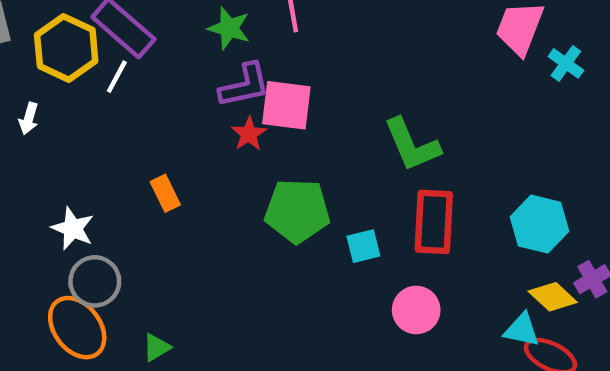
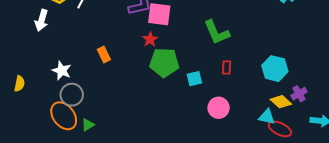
white arrow: (29, 118) -> (42, 20), size x1.5
red star: (249, 134) -> (150, 39), moved
red rectangle: (434, 222) -> (227, 68), size x0.5
green triangle: (156, 347) -> (88, 125), moved

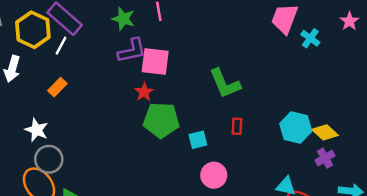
orange rectangle: (104, 54) -> (57, 87), moved, turned 70
yellow diamond: (281, 102) -> (325, 132), moved
pink circle: (219, 108) -> (214, 175), moved

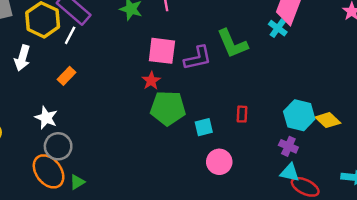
cyan cross: (310, 38) -> (278, 28), moved
purple L-shape: (132, 51) -> (198, 58), moved
green L-shape: (225, 84) -> (232, 44), moved
purple cross: (325, 158) -> (288, 146), moved, turned -36

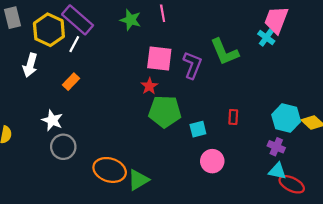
purple L-shape: (198, 58) -> (192, 65), turned -56
orange ellipse: (49, 171) -> (110, 170), moved, turned -36
green triangle: (77, 182) -> (138, 180), moved, size x1.5

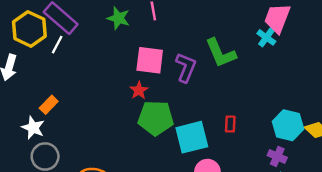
orange rectangle: (71, 82) -> (49, 105), moved
cyan square: (198, 129) -> (192, 137), size x1.8

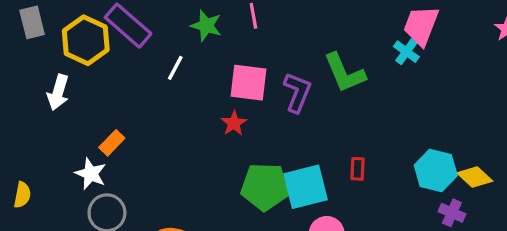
white line: (57, 45) -> (175, 68), moved
green pentagon: (156, 118) -> (265, 187), moved
purple cross: (277, 156) -> (452, 213), moved

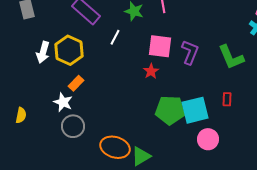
yellow hexagon: (86, 40) -> (69, 50), moved
green L-shape: (345, 73) -> (231, 57), moved

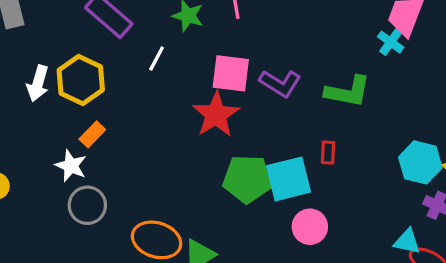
purple L-shape: (190, 52) -> (280, 83), turned 100
green L-shape: (231, 57) -> (348, 92), turned -56
red star: (151, 71) -> (216, 115), size x1.8
red rectangle: (227, 99) -> (328, 153), moved

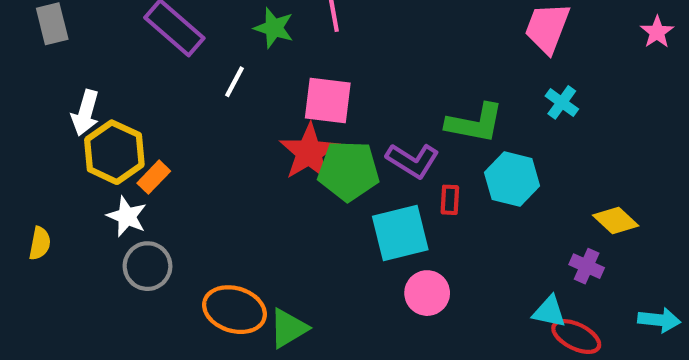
cyan cross: (391, 42) -> (562, 102), moved
yellow hexagon: (81, 80) -> (114, 152), moved
purple L-shape: (280, 83) -> (413, 160), moved
cyan hexagon: (420, 162) -> (512, 179), moved
green pentagon: (247, 179) -> (348, 171), moved

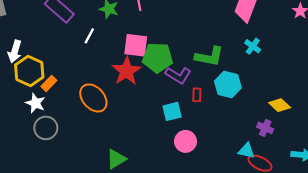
green pentagon: (348, 171) -> (158, 58), moved
cyan square: (400, 233) -> (172, 111), size x0.7
orange ellipse: (234, 310) -> (93, 98), moved, turned 32

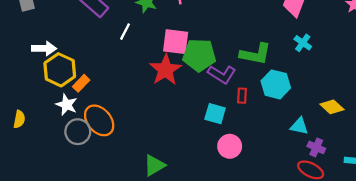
white arrow: (15, 51) -> (44, 48), turned -105
orange ellipse: (93, 98) -> (99, 120), moved
cyan square: (172, 111) -> (215, 114), turned 30
purple cross: (265, 128) -> (316, 147), moved
cyan triangle: (247, 151) -> (299, 126), moved

